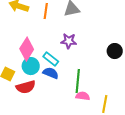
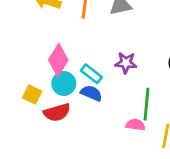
purple star: (69, 41) -> (126, 63), moved
green line: (78, 81) -> (146, 104), moved

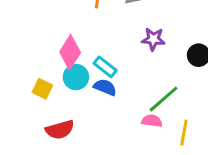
purple star: (126, 63) -> (153, 39), moved
green line: (146, 104) -> (164, 99), turned 44
red semicircle: (57, 112) -> (60, 130), moved

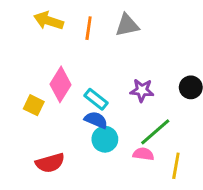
purple star: (153, 39) -> (142, 90), moved
cyan circle: (76, 77) -> (105, 139), moved
yellow square: (42, 89) -> (34, 105), moved

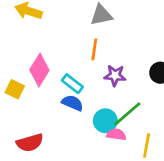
orange line: (89, 28) -> (94, 49), moved
cyan circle: (105, 139) -> (105, 121), moved

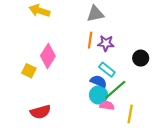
purple star: (115, 75) -> (106, 43), moved
cyan rectangle: (72, 84) -> (107, 70), moved
blue semicircle: (72, 103) -> (98, 81), moved

